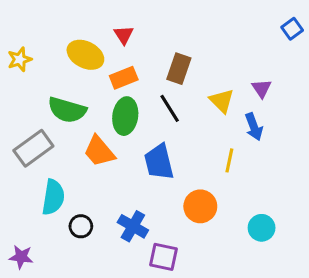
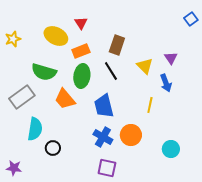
blue cross: (133, 226) -> (103, 137), moved

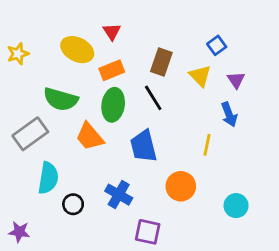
blue square: (191, 19) -> (217, 45), moved
yellow triangle: (145, 66) -> (200, 76), moved
blue cross: (103, 137) -> (119, 195), moved

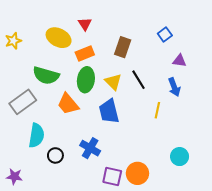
yellow triangle: (200, 76) -> (113, 82), moved
purple triangle: (236, 80) -> (180, 61), turned -48
black line: (153, 98) -> (139, 80), moved
orange circle: (181, 186) -> (137, 173), moved

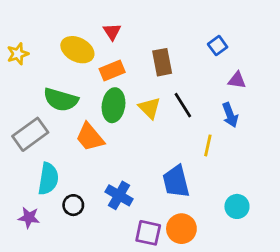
brown rectangle: (123, 47) -> (162, 62), turned -30
blue trapezoid: (109, 111) -> (176, 181), moved
purple star: (14, 177) -> (29, 218), moved

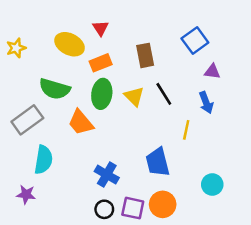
blue square: (218, 46) -> (195, 40), size x1.5
black circle: (73, 205) -> (104, 209), moved

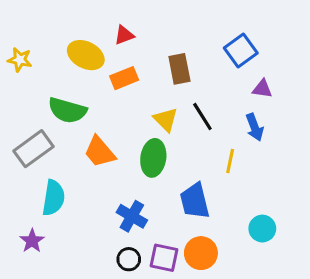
red triangle: (101, 28) -> (124, 35), turned 42
yellow star: (16, 48) -> (20, 60), turned 30
green ellipse: (102, 94) -> (153, 158), moved
purple star: (26, 194) -> (32, 241), turned 30

